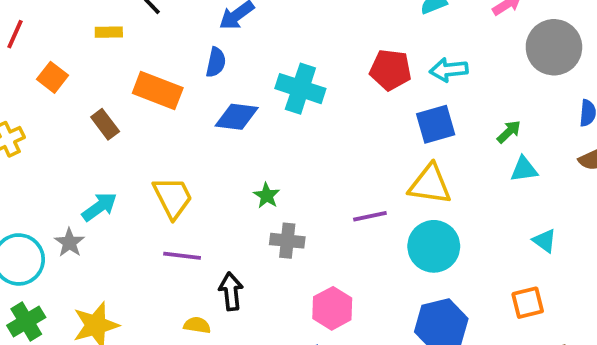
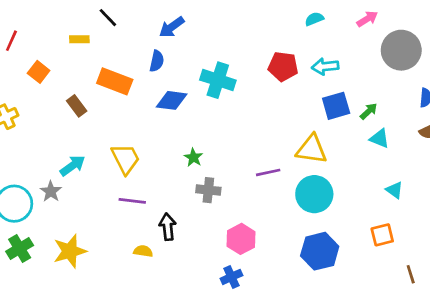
blue square: (436, 124) -> (336, 106), moved
cyan triangle: (524, 169) -> (379, 138), turned 30

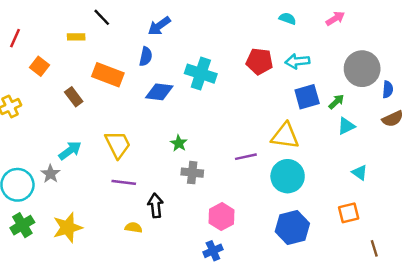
cyan semicircle: (314, 19) -> (288, 19), turned 42
gray circle: (401, 50) -> (362, 69), moved
cyan triangle: (379, 138) -> (346, 126), turned -48

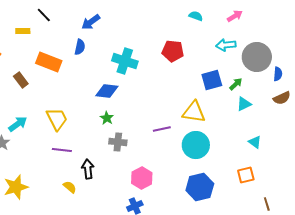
cyan arrow: (297, 61) -> (226, 45), moved
blue diamond: (159, 92) -> (107, 91), moved
yellow semicircle: (134, 228) -> (70, 187), turned 32

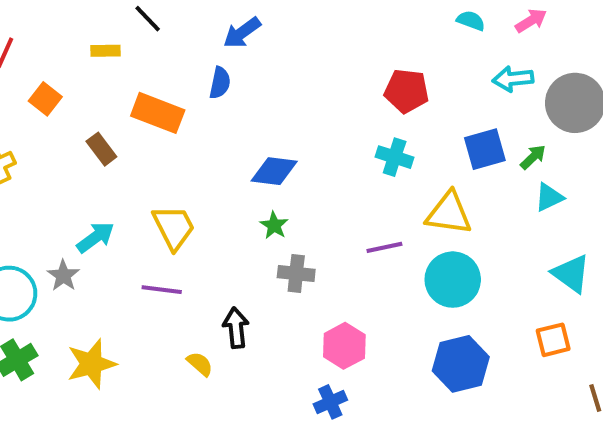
cyan semicircle: (196, 16) -> (471, 21), moved
cyan cross: (125, 61) -> (395, 157), moved, size x0.7
cyan triangle: (255, 142) -> (571, 274), size x1.5
purple line: (62, 150) -> (162, 290), moved

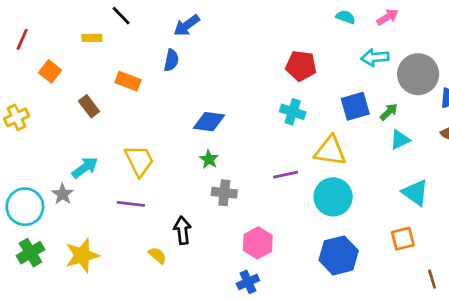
orange rectangle: (158, 113) -> (128, 81), size x0.7

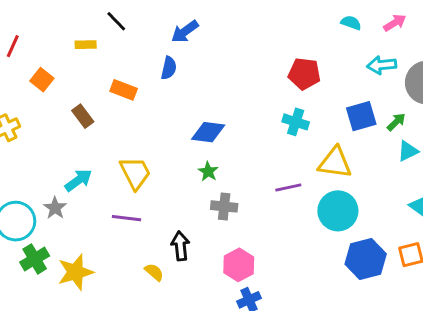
pink hexagon: (258, 243) -> (239, 265), moved
green cross: (30, 253) -> (35, 259), moved
blue hexagon: (339, 255) -> (366, 259), moved

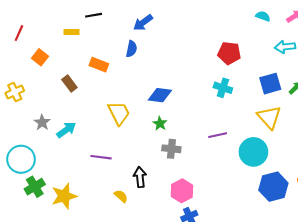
black line: (116, 21) -> (94, 15), turned -56
yellow triangle: (335, 163) -> (269, 117), moved, turned 40
yellow trapezoid: (135, 173) -> (119, 113), moved
gray star: (55, 208) -> (42, 122), moved

